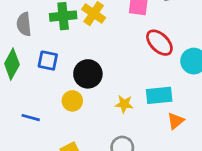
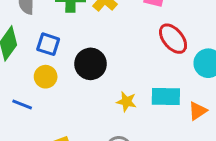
yellow circle: (72, 101) -> (46, 77), moved
orange triangle: (176, 121) -> (198, 111), moved

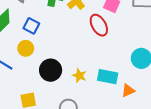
red ellipse: (173, 39) -> (99, 25), moved
black circle: (91, 64) -> (51, 70), moved

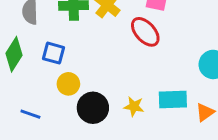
yellow circle: (26, 48) -> (68, 84), moved

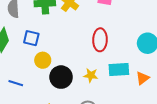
red ellipse: (145, 32) -> (100, 40), moved, turned 45

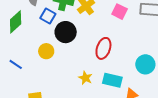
blue square: (31, 38) -> (48, 16), moved
black circle: (61, 77) -> (66, 32), moved

